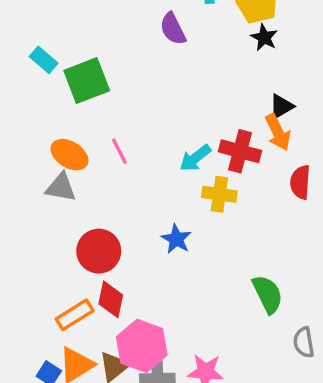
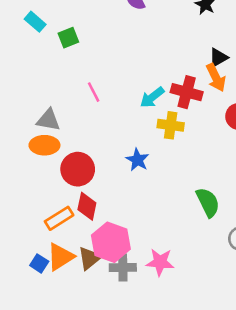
green square: (87, 81) -> (68, 38), size x0.6
orange ellipse: (69, 155) -> (44, 145), moved, turned -32

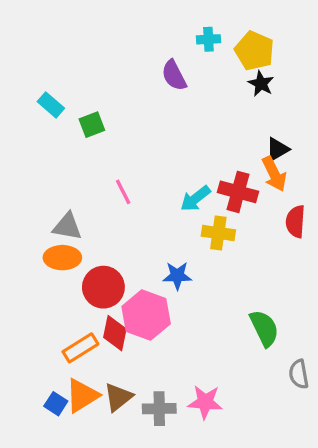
blue star: (137, 160) -> (177, 276), turned -30
pink hexagon: (111, 242) -> (146, 315), moved

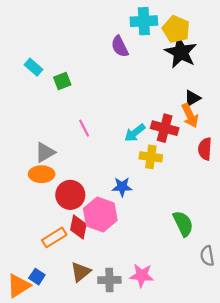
cyan cross: (208, 39) -> (144, 21), size x1.6
black star: (261, 84) -> (181, 52), size x1.8
gray triangle: (67, 226) -> (45, 152), turned -40
orange triangle: (82, 395) -> (19, 286), moved

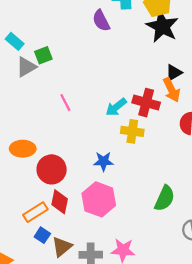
gray triangle: (45, 152) -> (26, 67), moved
pink hexagon: (100, 214) -> (99, 199), moved
green semicircle: (183, 224) -> (165, 198), turned 50
blue square: (37, 277) -> (42, 235), moved

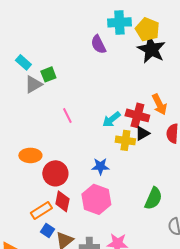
black triangle: (174, 73) -> (142, 133), moved

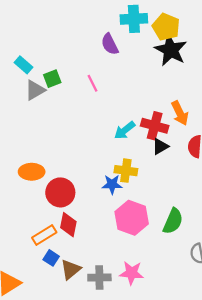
pink line: (67, 115) -> (93, 83), moved
yellow cross: (125, 140) -> (126, 171), moved
pink hexagon: (96, 199) -> (132, 218), moved

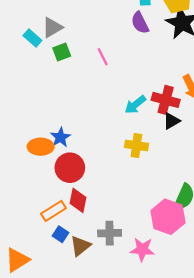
purple semicircle: (110, 44) -> (140, 23), moved
gray triangle: (35, 90) -> (52, 27), moved
blue star: (112, 184) -> (60, 137), moved, turned -30
pink hexagon: (132, 218) -> (168, 217), moved
gray cross: (99, 278) -> (110, 233), moved

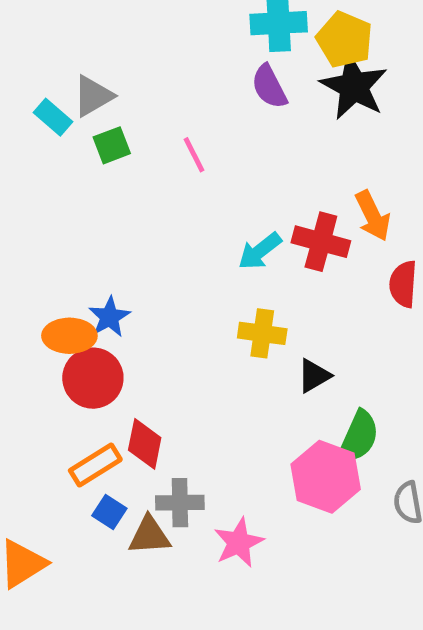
black triangle: (171, 121) -> (314, 376), moved
red circle: (70, 168) -> (93, 378), moved
gray cross: (110, 233) -> (180, 503), moved
brown triangle: (80, 246) -> (149, 536), turned 35
pink star: (142, 249) -> (239, 543), moved, turned -30

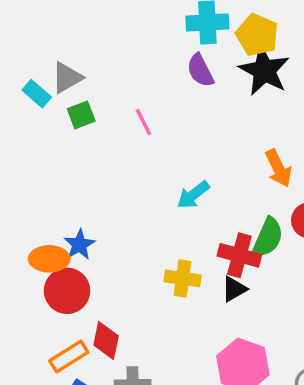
red cross: (321, 242) -> (239, 255), moved
yellow cross: (262, 333) -> (183, 278), moved
green semicircle: (359, 437) -> (268, 238), moved

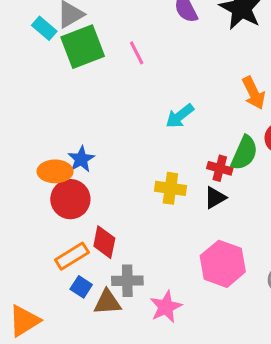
green square: (81, 115) -> (83, 47), size x1.8
red cross: (239, 255) -> (220, 168), size x0.7

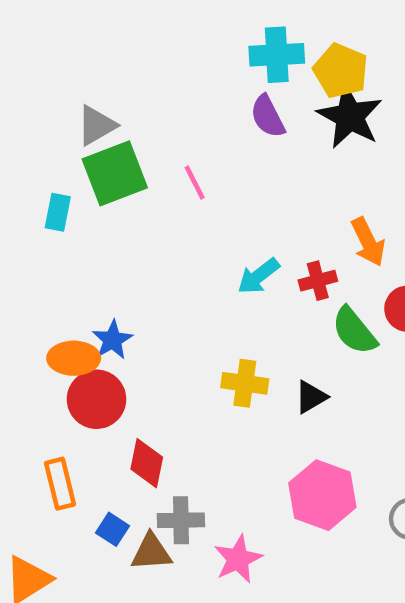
cyan rectangle: (44, 28) -> (58, 212), moved, turned 60
green semicircle: (244, 153) -> (354, 331), turned 117
red cross: (220, 168) -> (318, 281), moved, turned -30
orange rectangle: (72, 256) -> (60, 484), moved, turned -72

